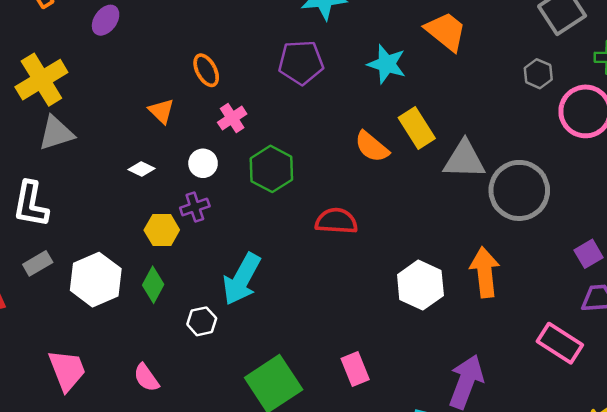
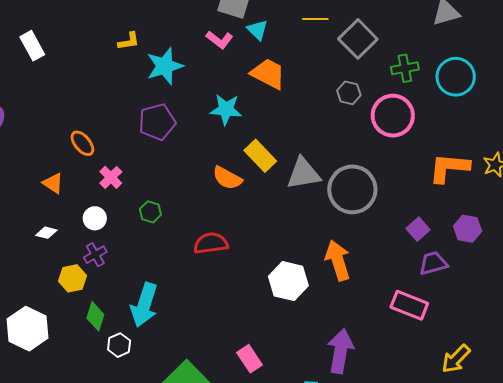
green hexagon: (271, 169) -> (150, 212), size x0.6
green diamond: (153, 285) -> (95, 316), moved

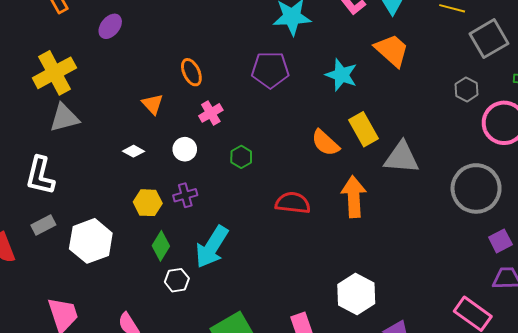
gray circle: (352, 189) -> (476, 188), moved
purple cross: (95, 255) -> (185, 195), moved
orange arrow: (338, 260) -> (354, 197), moved
white hexagon: (288, 281) -> (356, 294), moved

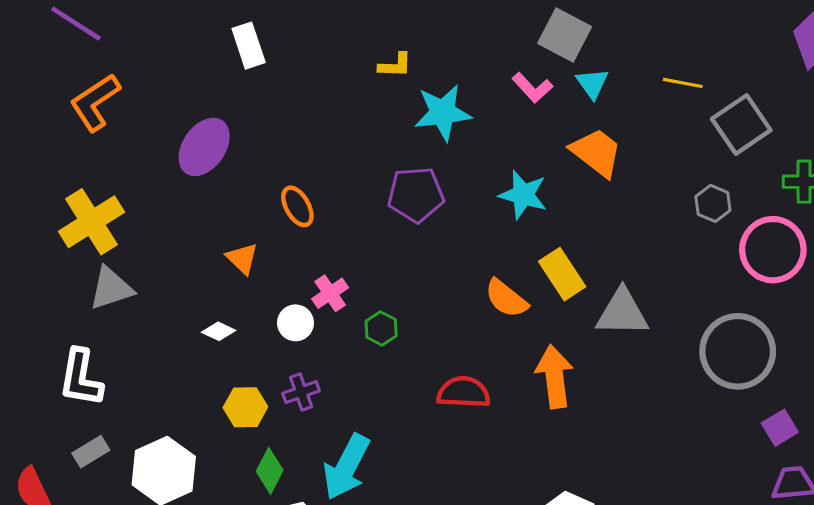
purple ellipse: (110, 26) -> (204, 147), moved, size x1.5
pink cross: (211, 113) -> (330, 293), moved

